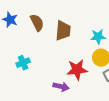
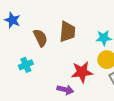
brown semicircle: (37, 23) -> (40, 38), moved

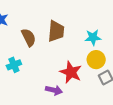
red star: (82, 72) -> (71, 72), turned 30

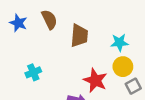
brown semicircle: (29, 37) -> (49, 20), moved

